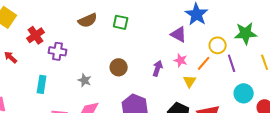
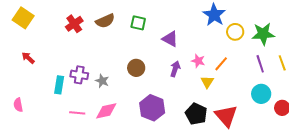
purple triangle: (179, 34) -> (170, 39), moved
red cross: (36, 35) -> (74, 24), moved
yellow circle: (218, 45) -> (235, 32), moved
purple cross: (58, 51) -> (79, 75), moved
purple line: (232, 63) -> (260, 64), moved

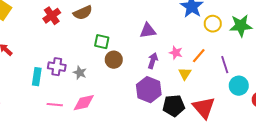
green square: (138, 23) -> (102, 42), moved
purple triangle: (170, 39) -> (148, 31), turned -36
purple line: (260, 64) -> (225, 65), moved
purple hexagon: (152, 108) -> (149, 90), moved
black pentagon: (196, 114) -> (174, 106), turned -30

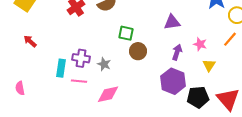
orange line: (199, 56) -> (230, 39), moved
pink line: (55, 105) -> (79, 81), moved

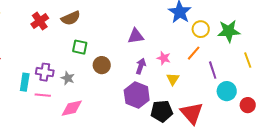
green square: (126, 33) -> (80, 47), moved

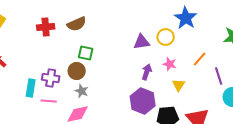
red cross: (40, 21) -> (46, 27), turned 30
yellow circle: (201, 29) -> (166, 37), moved
brown circle: (102, 65) -> (77, 71), moved
gray star: (68, 78) -> (82, 91), moved

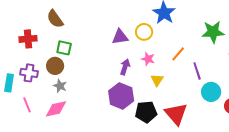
brown semicircle: (77, 24) -> (55, 19), turned 78
red cross: (46, 27) -> (28, 39), moved
pink line: (49, 101) -> (27, 105), moved, turned 63

